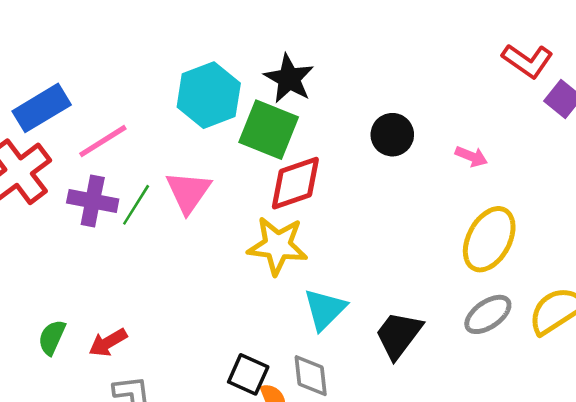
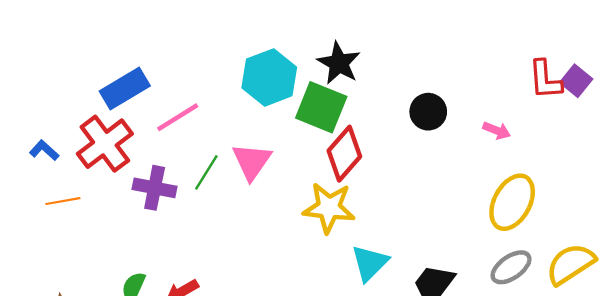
red L-shape: (527, 61) -> (545, 80), moved, turned 51
red diamond: (295, 183) -> (344, 154), turned -30
purple cross: (93, 201) -> (155, 188), moved

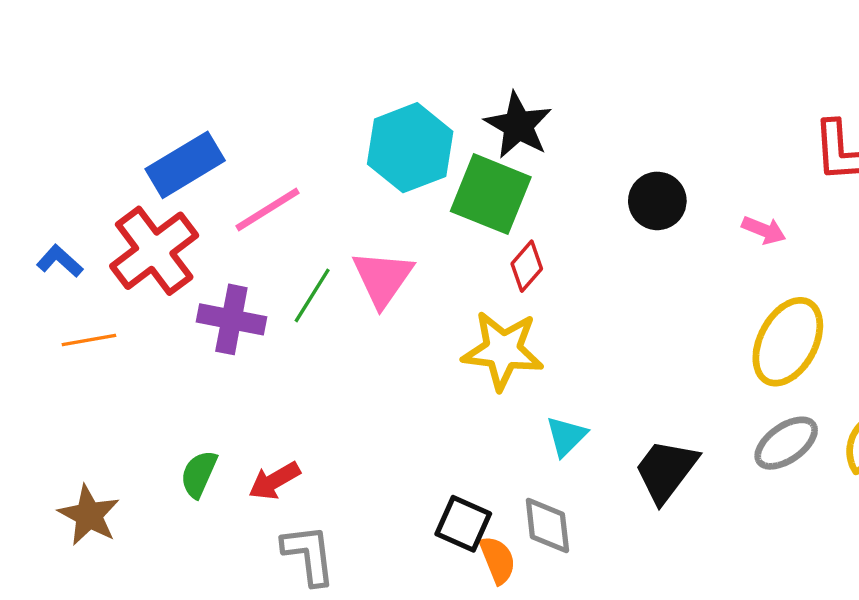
red diamond: (344, 154) -> (527, 266), size x0.6
cyan triangle: (370, 263) -> (566, 436), size x0.7

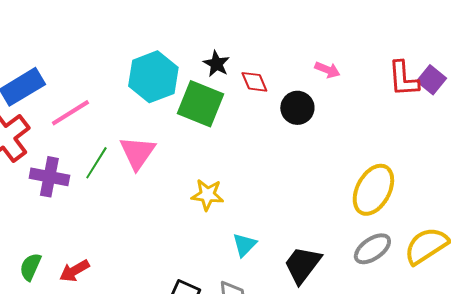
black star: (518, 125) -> (216, 64), size x0.7
pink arrow: (764, 230) -> (327, 70), moved
red diamond: (527, 266) -> (254, 82), moved, turned -64
yellow star: (503, 350) -> (207, 195), size x0.7

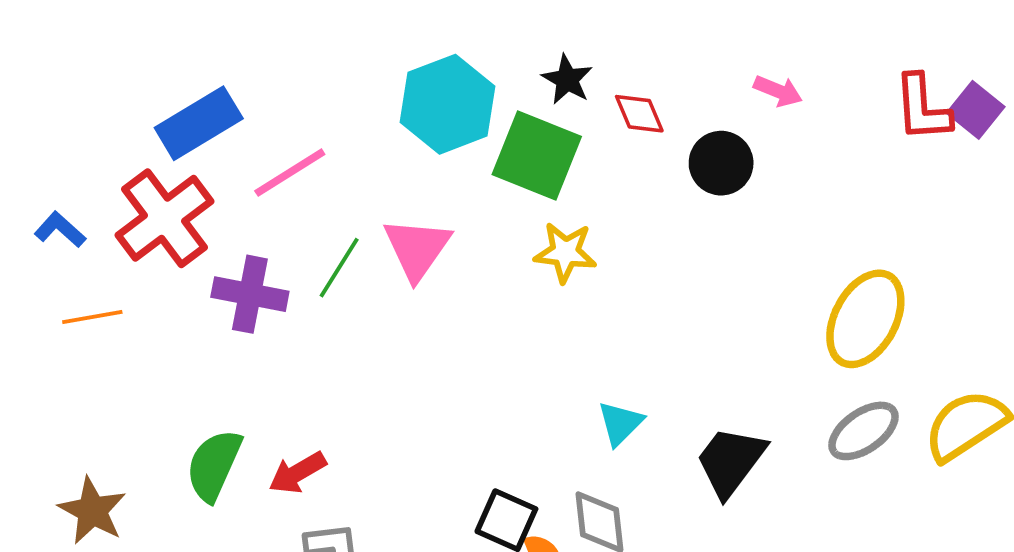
yellow star: (207, 195) -> (565, 252), moved
green semicircle: (30, 267) -> (214, 465), size x1.4

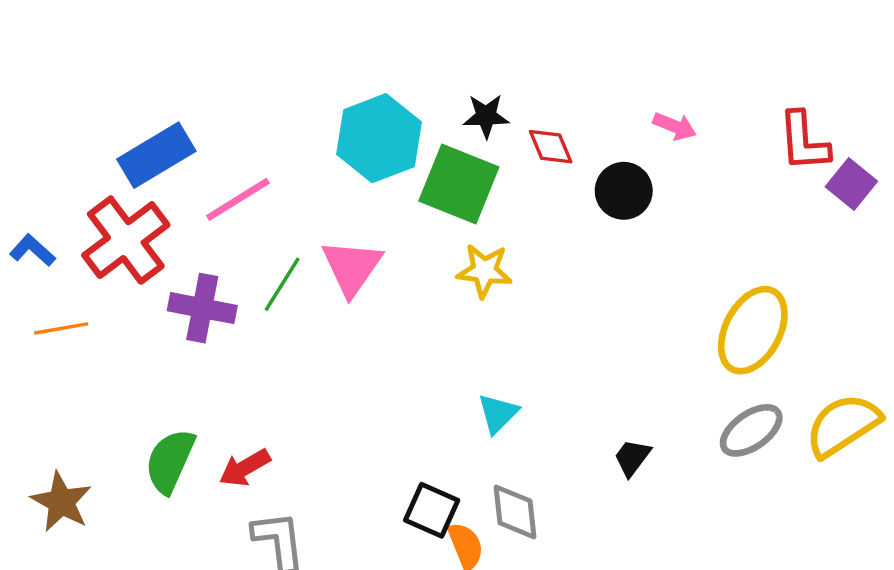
black star: (567, 80) -> (486, 116), turned -30
purple square: (976, 110) -> (851, 184), moved
cyan triangle: (620, 423) -> (498, 413), moved
black trapezoid: (731, 461) -> (632, 458), size x0.6

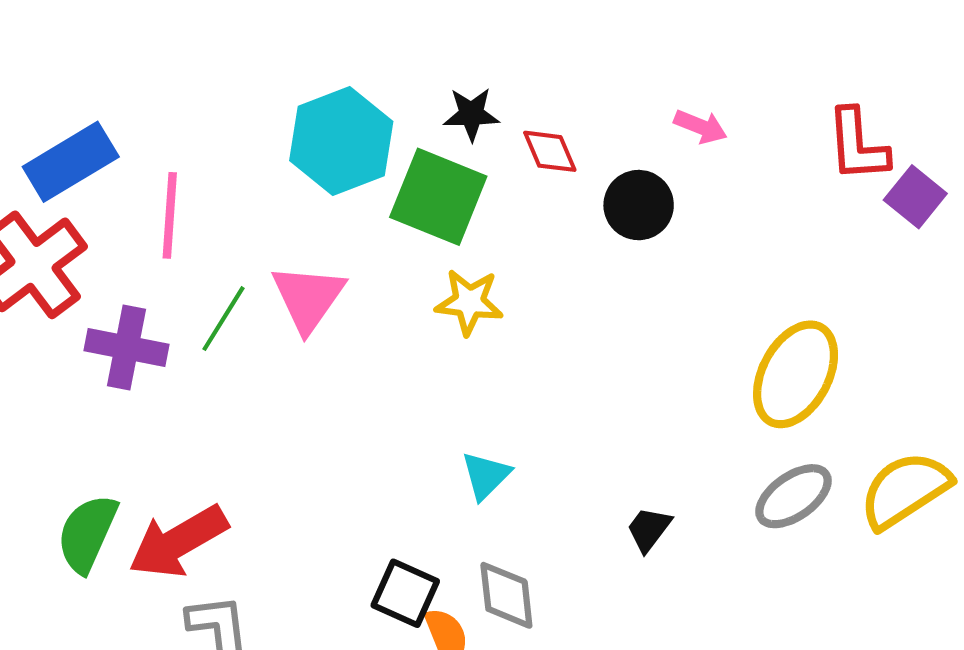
pink line: (238, 199) -> (170, 215), turned -54
red arrow: (245, 468) -> (178, 542), size x1.6

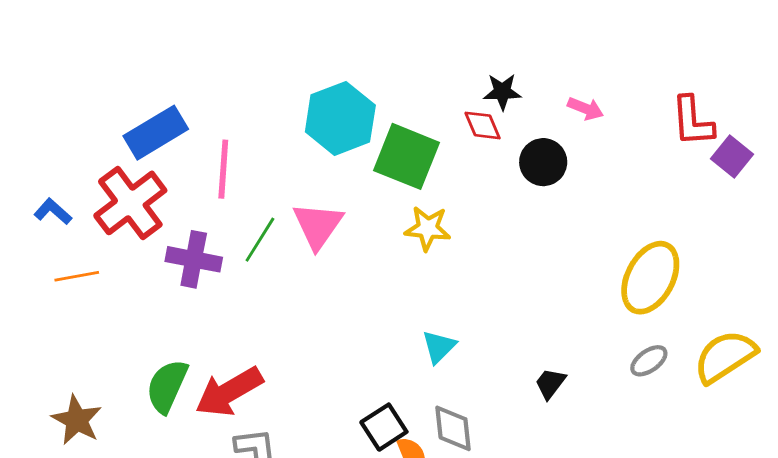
black star: (471, 114) -> (502, 92), moved
gray ellipse: (793, 496) -> (649, 361), size x0.7
black square: (405, 593) -> (384, 427), turned 33

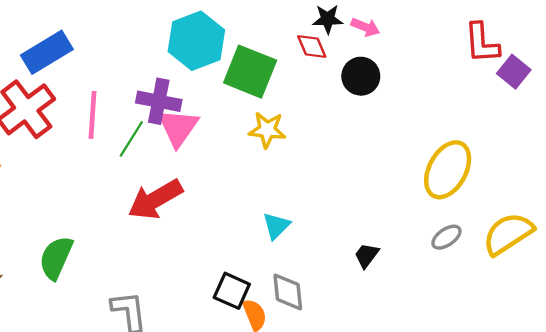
pink arrow: (585, 109) -> (365, 27), moved
pink line: (223, 169) -> (93, 115), moved
purple cross: (194, 259) -> (159, 101), moved
red arrow: (229, 392) -> (155, 199), moved
black square: (384, 427) -> (232, 291), turned -33

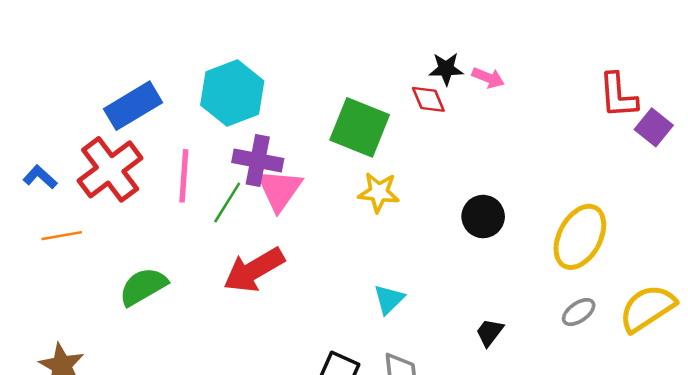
cyan hexagon: (196, 41) -> (232, 93), moved
black circle: (361, 76) -> (483, 217), moved
green semicircle: (56, 258) -> (143, 287), moved, turned 36

